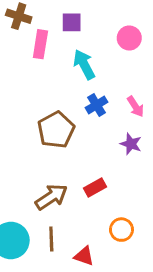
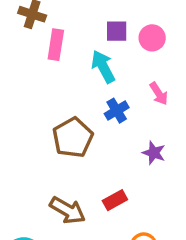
purple square: (72, 22) -> (117, 31), moved
pink arrow: (135, 107) -> (159, 94), moved
brown arrow: (51, 197) -> (68, 210), turned 64

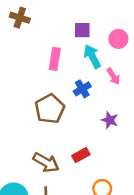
pink circle: (152, 38) -> (118, 39), moved
pink rectangle: (56, 45) -> (55, 59), moved
cyan arrow: (103, 67) -> (92, 56), moved

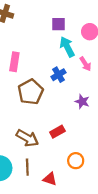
pink rectangle: (55, 59) -> (14, 62), moved

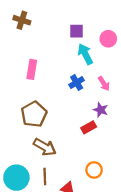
pink arrow: (85, 64) -> (104, 84), moved
brown pentagon: (31, 92) -> (34, 114), moved
red rectangle: (57, 132) -> (89, 127), moved

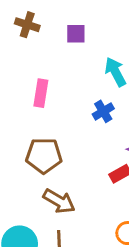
purple square: (77, 31) -> (76, 34), moved
brown pentagon: (34, 114) -> (44, 156), turned 30

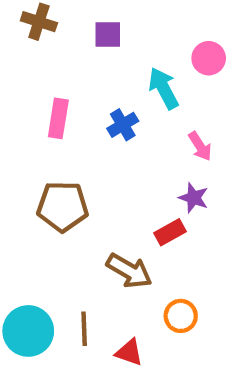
blue cross: (103, 111) -> (123, 125), moved
brown arrow: (59, 201) -> (129, 271), moved

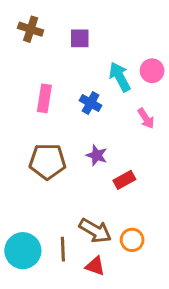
pink circle: (209, 58) -> (152, 71), moved
blue cross: (123, 125) -> (91, 103), turned -30
purple star: (194, 198) -> (97, 155), moved
brown arrow: (129, 271) -> (95, 231), moved

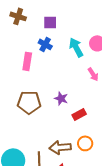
blue cross: (91, 103) -> (45, 44), moved
brown arrow: (95, 231) -> (60, 147), turned 145
orange circle: (132, 240) -> (85, 143), moved

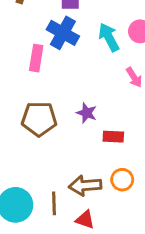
blue cross: (45, 44) -> (63, 33), size x1.5
red rectangle: (79, 114) -> (113, 137), turned 32

